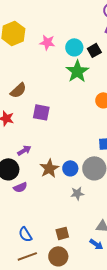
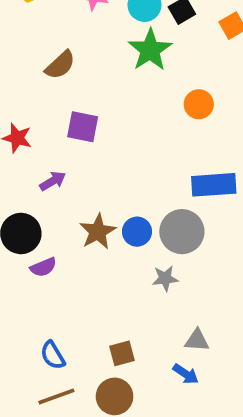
brown semicircle: (18, 90) -> (60, 65), moved
purple arrow: (24, 150) -> (53, 181), moved
gray star: (77, 193) -> (165, 278), moved

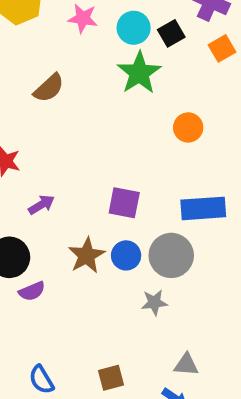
purple square: (83, 127) -> (124, 203), moved

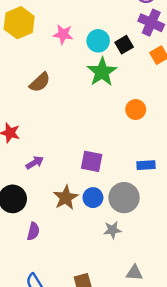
blue rectangle: (203, 208) -> (146, 165), size x0.6
purple semicircle: (32, 291) -> (33, 231), moved, turned -54

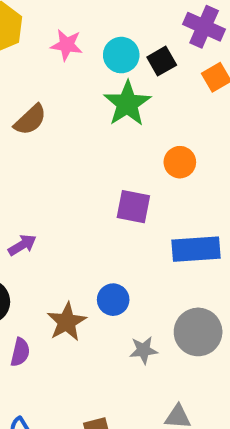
purple square: (92, 161) -> (133, 207), moved
blue rectangle: (146, 165) -> (196, 249), size x1.6
brown star: (66, 198) -> (67, 322), moved
gray circle: (124, 198) -> (198, 332), moved

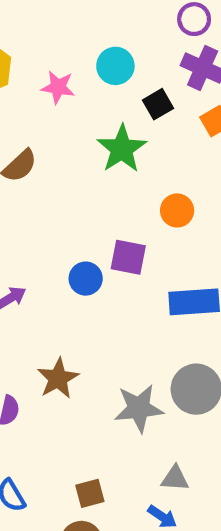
cyan circle: (121, 55) -> (115, 66), moved
blue circle: (113, 300) -> (86, 279), moved
gray star: (143, 350) -> (139, 408), size x1.6

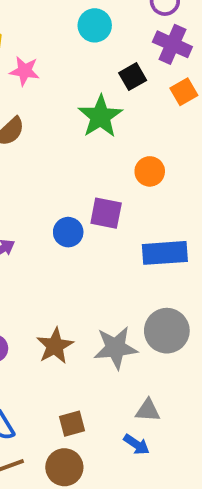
cyan circle: (115, 66) -> (95, 25), moved
pink star: (58, 87) -> (25, 71), moved
brown star: (58, 378) -> (55, 346), moved

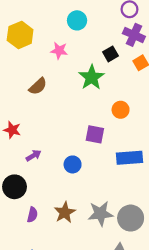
cyan circle: (95, 25) -> (77, 20), moved
pink star: (25, 71) -> (59, 51), moved
blue circle: (68, 232) -> (73, 164), moved
gray circle: (167, 331) -> (131, 218), moved

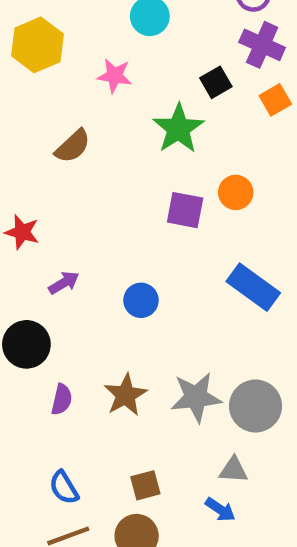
purple square: (95, 134) -> (185, 210), moved
blue rectangle: (129, 158) -> (253, 287), turned 40

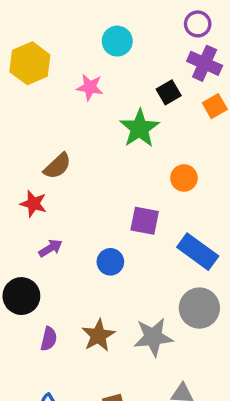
brown semicircle: (73, 146) -> (57, 166), moved
purple square: (185, 210) -> (145, 221), moved
red star: (22, 232) -> (33, 204), moved
gray circle: (255, 406) -> (199, 308), moved

